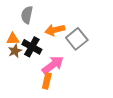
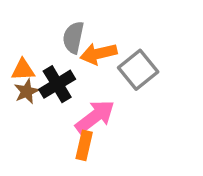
gray semicircle: (27, 15) -> (73, 37), moved
black cross: (32, 47) -> (57, 84), turned 30

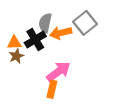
gray square: (138, 70) -> (85, 23), moved
black cross: (57, 84) -> (35, 39), moved

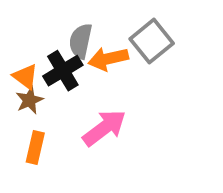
orange triangle: (14, 43) -> (25, 77), turned 40
orange rectangle: (52, 89) -> (35, 148), moved

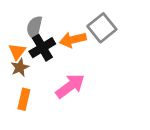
gray semicircle: (81, 41) -> (34, 28), moved
orange triangle: (25, 77) -> (17, 52), turned 30

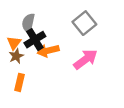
orange arrow: (73, 40) -> (48, 51), moved
pink arrow: (70, 86) -> (85, 59), moved

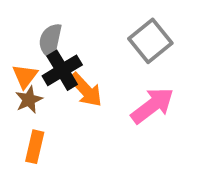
orange arrow: (48, 51) -> (86, 90), turned -120

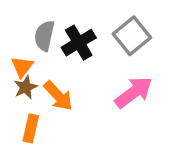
black cross: (62, 70) -> (79, 43), moved
orange arrow: (86, 90) -> (58, 96), moved

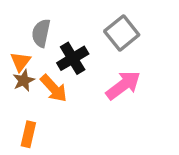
black cross: (79, 43) -> (73, 58), moved
orange rectangle: (31, 128) -> (28, 134), moved

